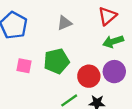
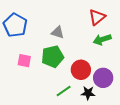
gray triangle: (65, 23) -> (58, 32), moved, turned 40
purple circle: (114, 72) -> (103, 78), moved

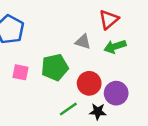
gray triangle: (58, 32) -> (83, 42), moved

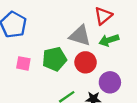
gray triangle: (83, 42) -> (80, 36), size x1.5
red circle: (89, 83) -> (86, 62), moved

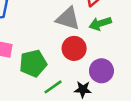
green pentagon: (54, 59) -> (33, 63), moved

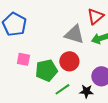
red circle: (74, 48) -> (69, 61), moved

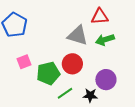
red triangle: (95, 16) -> (100, 17), turned 36
pink square: (23, 59) -> (24, 62), turned -32

